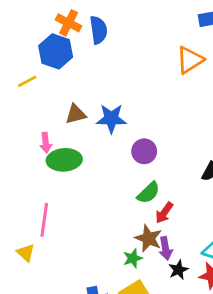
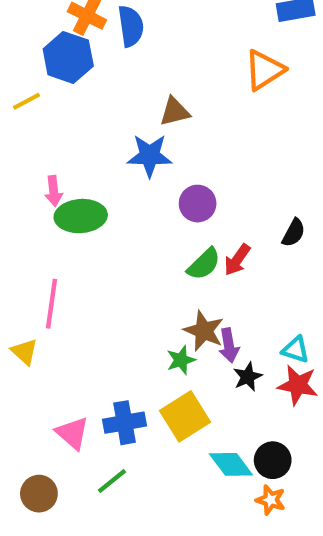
brown triangle: (76, 114) -> (175, 112), moved
red arrow: (164, 213) -> (237, 260), moved

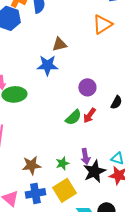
purple circle: (198, 204) -> (87, 87), moved
brown star: (204, 331) -> (31, 165), moved, turned -30
black star: (248, 377) -> (94, 171), size x1.6

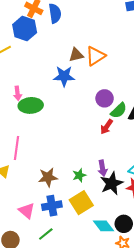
orange triangle: (102, 24) -> (95, 56), moved
green semicircle: (73, 117) -> (119, 111), moved

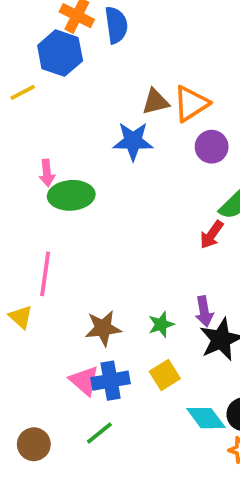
purple circle: (105, 98) -> (212, 147), moved
yellow square: (81, 203) -> (165, 375), size x0.7
pink triangle: (27, 211) -> (84, 381), moved

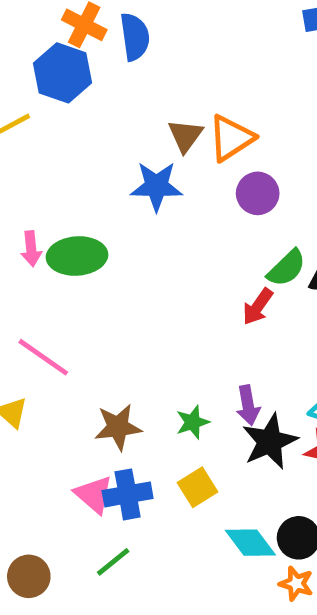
brown triangle: (155, 102) -> (185, 136), turned -40
pink arrow: (47, 173) -> (31, 249), moved
pink line: (45, 274) -> (43, 357), turned -63

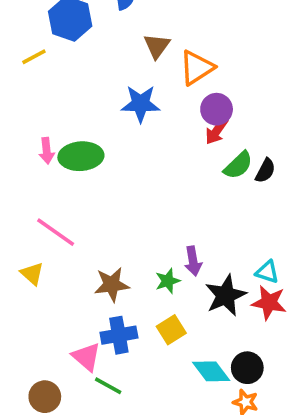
brown triangle: (185, 136) -> (157, 46), moved
red arrow: (258, 307) -> (217, 131), moved
purple arrow: (248, 405) -> (193, 261), moved
pink triangle: (94, 494) -> (86, 357), moved
green line: (113, 562) -> (108, 386), turned 68

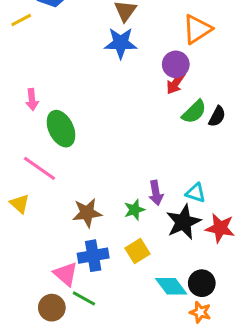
orange triangle: (197, 68) -> (197, 29), moved
blue star: (141, 104) -> (121, 43), moved
green ellipse: (81, 156) -> (61, 129), moved, turned 68
cyan triangle: (267, 272) -> (196, 193), moved
brown circle: (45, 397) -> (52, 308), moved

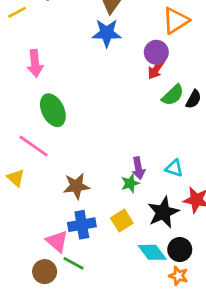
pink arrow: (32, 100) -> (35, 63), moved, size x1.4
green star: (134, 210) -> (130, 183), moved
black star: (183, 222) -> (163, 212), moved

